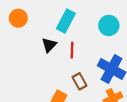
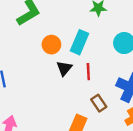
orange circle: (18, 18) -> (51, 45), moved

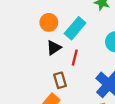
brown rectangle: (99, 103) -> (60, 80), moved

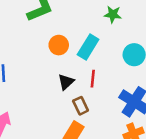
black triangle: (54, 48) -> (66, 82), moved

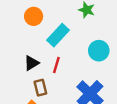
orange circle: (59, 45) -> (34, 16), moved

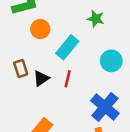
brown rectangle: (40, 88) -> (21, 69), moved

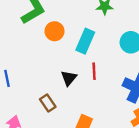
brown rectangle: (21, 69) -> (48, 103), moved

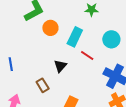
red line: (94, 71) -> (87, 56), moved, turned -56

